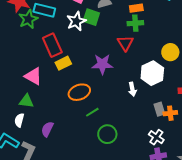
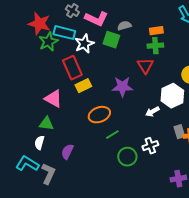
white star: (76, 21) -> (84, 44), moved
white arrow: (132, 89) -> (152, 112), turned 72
white cross: (156, 137) -> (150, 146), moved, turned 35

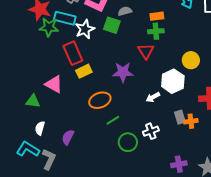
green star: (48, 42) -> (49, 27), turned 30
green triangle: (46, 124) -> (33, 101), moved

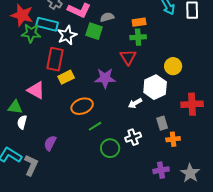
red rectangle: (73, 53) -> (55, 59), turned 35
orange cross: (191, 121) -> (173, 139), moved
white semicircle: (40, 128) -> (22, 122), moved

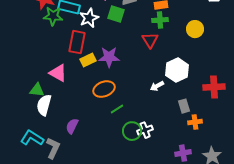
yellow circle: (173, 66) -> (195, 29), moved
purple star: (105, 78) -> (109, 57), moved
white semicircle: (22, 122) -> (44, 105), size x1.5
white cross: (133, 137) -> (145, 130), moved

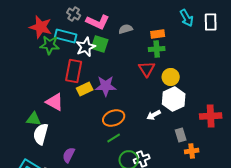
green square: (116, 14) -> (100, 44), moved
yellow circle: (195, 29) -> (171, 77), moved
orange ellipse: (104, 89) -> (114, 118), moved

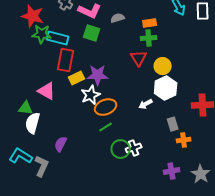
cyan rectangle: (66, 36) -> (58, 38), moved
white star: (86, 47) -> (91, 95), moved

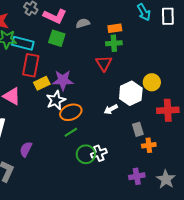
yellow circle: (163, 66) -> (152, 82), moved

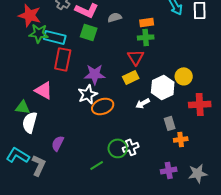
yellow rectangle: (42, 83) -> (131, 77), moved
green line: (71, 132) -> (97, 165), moved
gray star: (166, 179) -> (198, 173), turned 30

